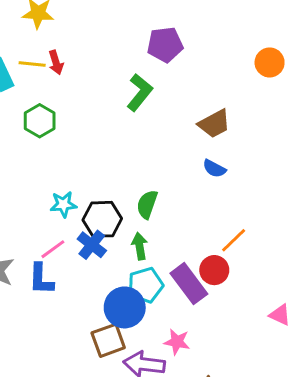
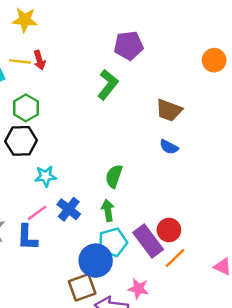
brown trapezoid: (214, 124) -> (169, 110), turned 48
black hexagon: (102, 219) -> (21, 141), moved
orange line: (234, 240) -> (175, 258), moved

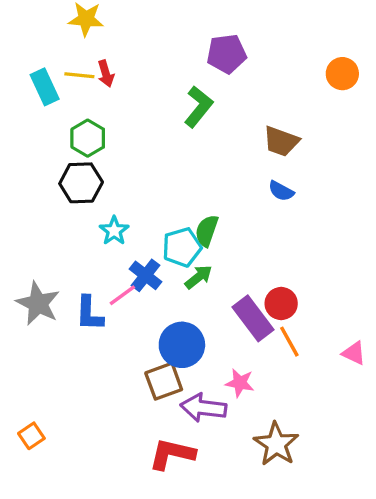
cyan star: (46, 176) -> (114, 231), turned -30
green arrow: (108, 210) -> (198, 277), turned 60
pink line: (37, 213) -> (122, 295), moved
cyan pentagon: (113, 242) -> (182, 247), moved
orange line: (175, 258) -> (289, 342), turned -75

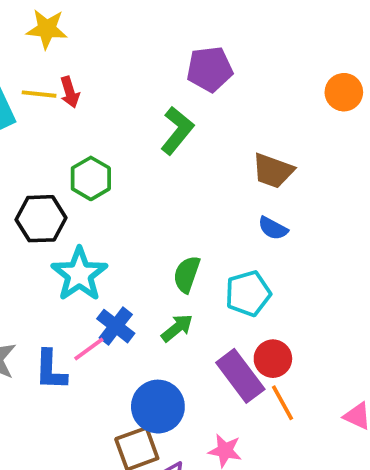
green hexagon: (88, 138) -> (91, 178), moved
cyan star: (114, 231) -> (79, 274), size x1.6
cyan pentagon: (182, 247) -> (248, 293), moved

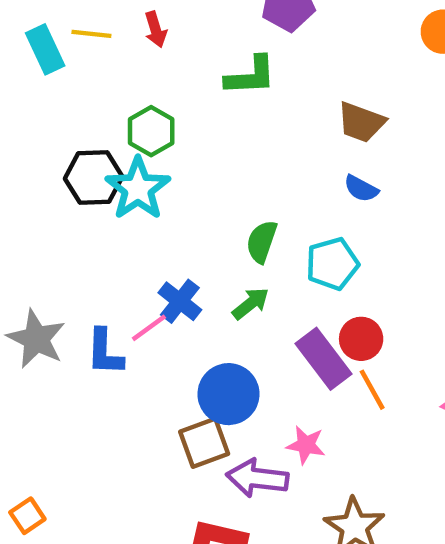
red arrow: (70, 92) -> (156, 29), moved
green L-shape: (177, 131) -> (251, 76), turned 48
cyan star: (79, 274) -> (138, 189), moved

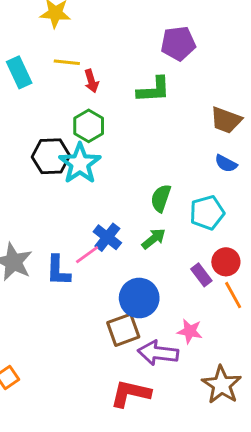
red arrow: (156, 29) -> (91, 81), moved
yellow line: (91, 34) -> (67, 62), moved
purple rectangle: (324, 359) -> (201, 275), size x0.6

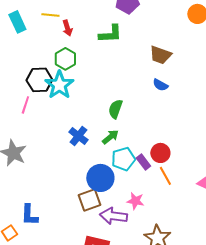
cyan pentagon: (207, 213) -> (123, 159), moved
pink line: (87, 255) -> (25, 105), moved, turned -36
blue L-shape: (58, 271) -> (29, 215), moved

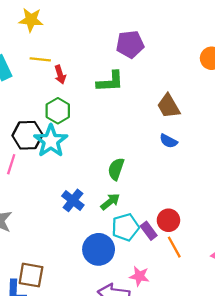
brown trapezoid: (160, 55) -> (168, 106), turned 40
brown square: (89, 200) -> (31, 275), moved, turned 30

